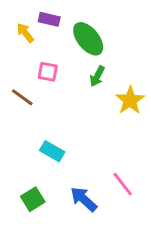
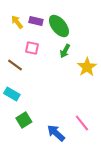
purple rectangle: (49, 19) -> (36, 21), moved
cyan rectangle: (52, 151) -> (12, 94), moved
green square: (33, 199) -> (24, 120), moved

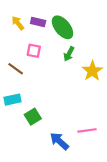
cyan rectangle: (12, 94) -> (13, 100), turned -42
green square: (24, 120) -> (33, 117), moved
pink line: (82, 123) -> (87, 130), turned -60

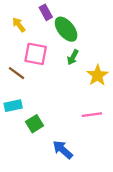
purple rectangle: (38, 22) -> (46, 12), moved, turned 48
pink square: (34, 51) -> (36, 54), size x1.5
pink line: (87, 130) -> (92, 115), moved

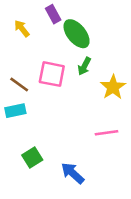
pink square: (36, 54) -> (52, 74), moved
cyan rectangle: (13, 106) -> (15, 111), moved
green square: (35, 124) -> (32, 157), moved

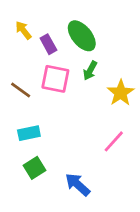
purple rectangle: (53, 14) -> (48, 44), moved
cyan rectangle: (15, 111) -> (29, 133), moved
pink line: (106, 133) -> (114, 141), turned -40

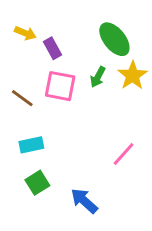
yellow arrow: (23, 30) -> (25, 33), turned 150
green ellipse: (82, 36) -> (114, 39), moved
yellow star: (121, 93) -> (133, 75), moved

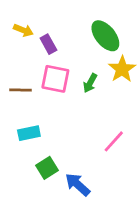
green arrow: (98, 77) -> (90, 83), moved
brown line: (22, 98) -> (21, 90), turned -35
green square: (37, 183) -> (47, 168), moved

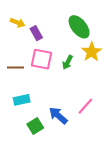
blue arrow: (78, 185) -> (58, 115), moved

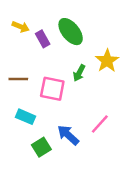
green ellipse: (79, 27) -> (71, 32), moved
pink square: (42, 59) -> (52, 89), moved
cyan rectangle: (22, 100) -> (26, 117), turned 35

